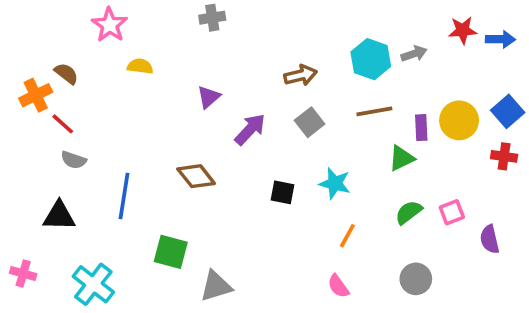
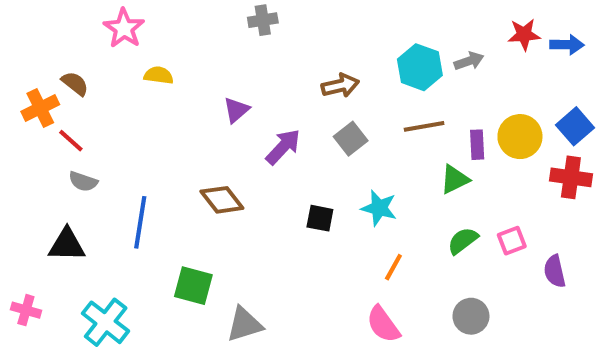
gray cross: (212, 18) -> (263, 20), moved
red cross: (504, 156) -> (571, 177), size x1.4
pink semicircle: (338, 286) -> (383, 324), size x1.4

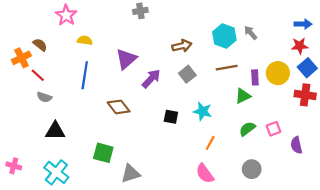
red star: (524, 34) -> (300, 46), moved
gray arrow: (469, 61) -> (251, 33), turned -112
purple triangle: (236, 110) -> (126, 59), size x1.5
blue line: (140, 222) -> (85, 75), moved
black triangle: (67, 245) -> (55, 131), moved

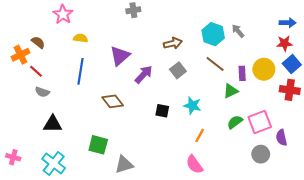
brown line: (227, 68) -> (215, 64), turned 48
pink square: (273, 129) -> (260, 122), size x1.6
gray circle: (252, 169) -> (261, 154), moved

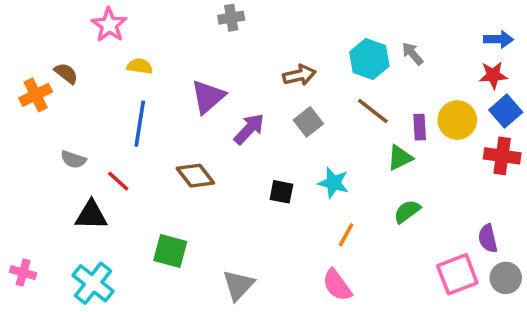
red line: (36, 71) -> (118, 181), moved
pink square: (260, 122) -> (457, 274), moved
gray circle: (261, 154) -> (506, 278), moved
gray triangle: (124, 164) -> (238, 285), moved, turned -30

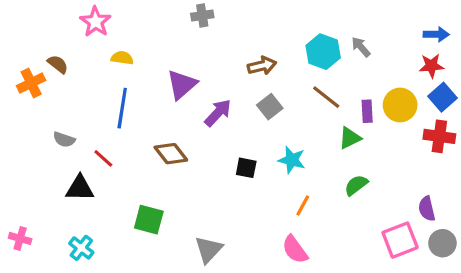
cyan cross: (93, 283) -> (81, 248), size x0.7

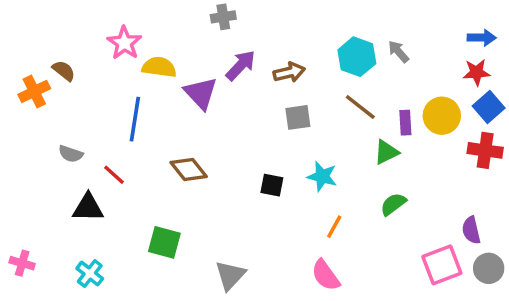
pink star: (95, 22) -> (124, 43), moved
yellow semicircle: (122, 58) -> (159, 67), moved, size x1.4
purple triangle: (182, 85) -> (201, 93), turned -32
gray square: (270, 107) -> (298, 117), turned 30
purple arrow: (218, 113) -> (241, 65), moved

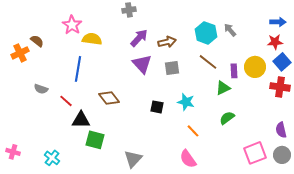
purple triangle: (201, 93) -> (142, 64), moved
black triangle: (88, 208) -> (81, 120), moved
orange line: (334, 227) -> (193, 131), turned -72
purple semicircle: (471, 230) -> (281, 130), moved

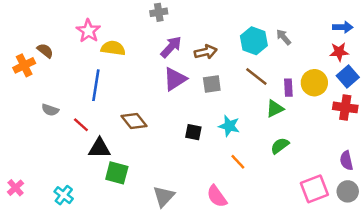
purple triangle: (142, 64) -> (175, 79), turned 40
pink cross: (13, 152) -> (16, 188), turned 32
pink semicircle: (188, 159) -> (217, 196), moved

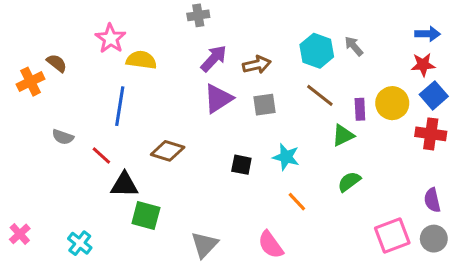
brown diamond: (134, 121) -> (168, 151), turned -35

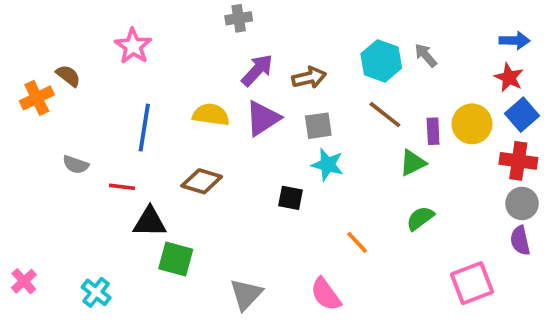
yellow semicircle: (141, 60) -> (211, 115), moved
red star: (423, 65) -> (509, 78), turned 30
red line: (101, 155) -> (122, 187), turned -35
cyan star: (286, 157) -> (328, 165), moved
gray circle: (434, 239) -> (522, 203), moved

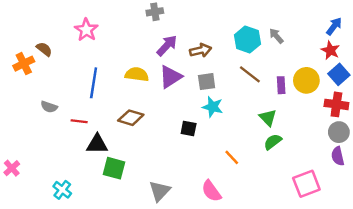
blue arrow: (515, 41) -> (334, 26), turned -54
green triangle: (413, 163) -> (268, 118), moved, turned -48
pink cross: (24, 281) -> (12, 168), moved

